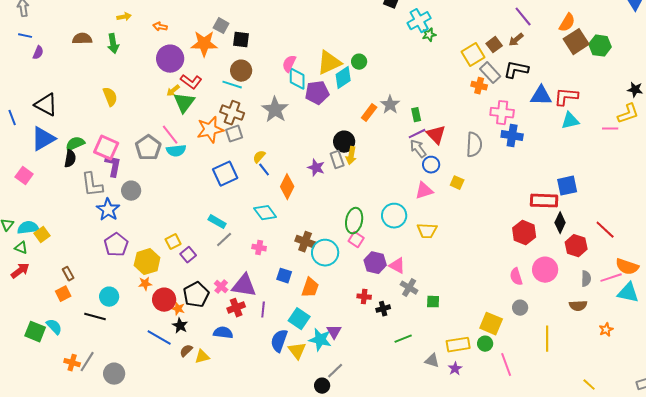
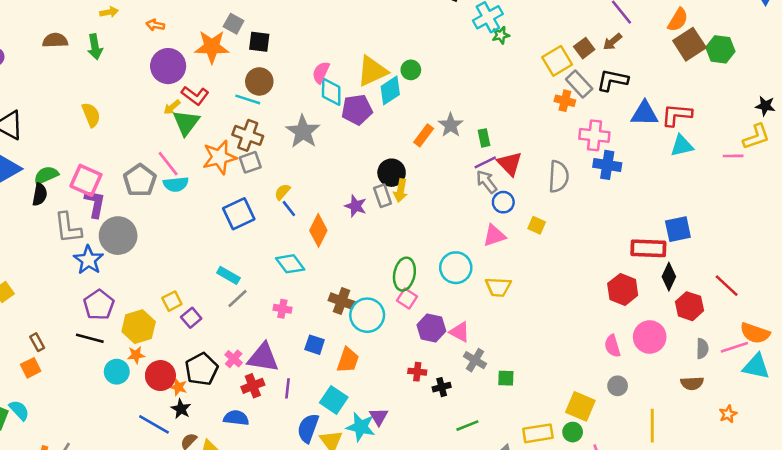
gray circle: (131, 191) -> (118, 236), size x1.5
cyan circle: (109, 297) -> (117, 372), moved
black line: (95, 317) -> (90, 338), moved

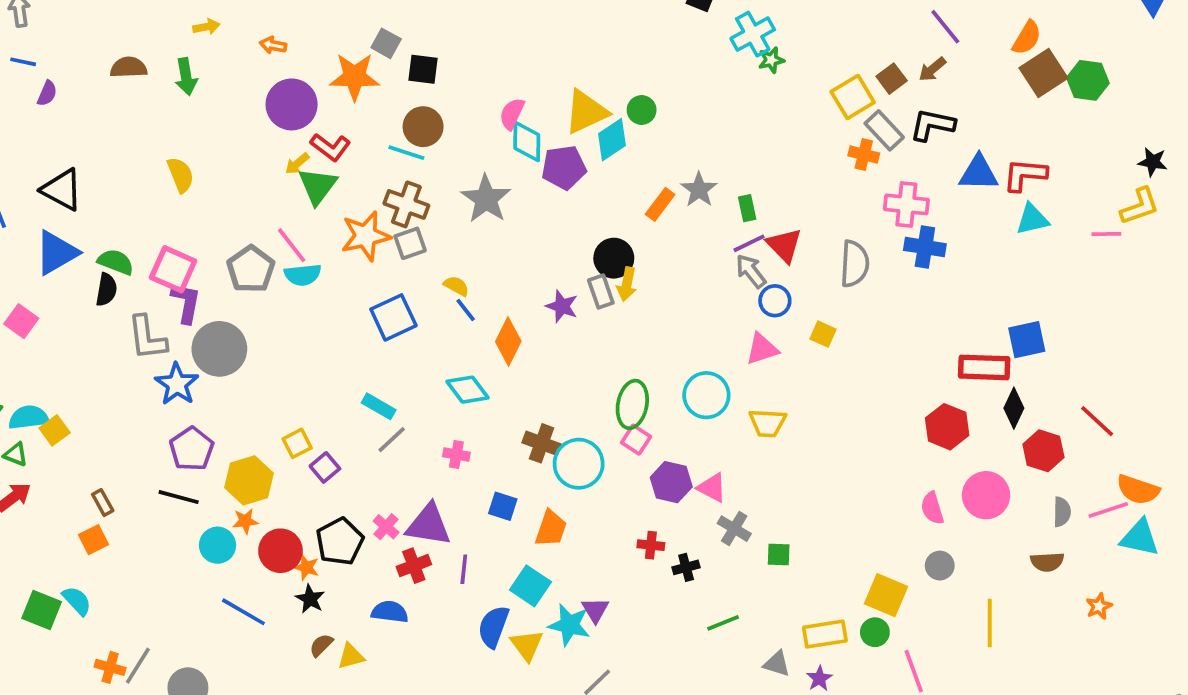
green semicircle: (46, 175) -> (116, 262), turned 45
yellow semicircle: (282, 192) -> (456, 286), turned 78
blue line: (154, 424) -> (243, 612), moved

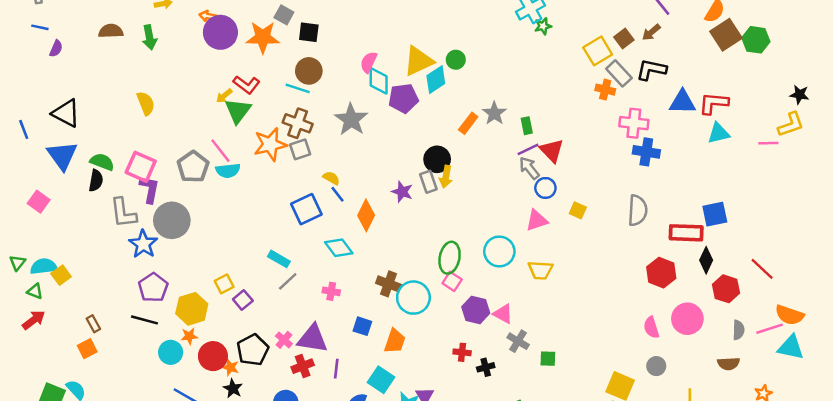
purple circle: (292, 104) -> (220, 32), moved
blue triangle: (56, 253) -> (62, 156), turned -36
gray semicircle: (855, 264) -> (638, 210), moved
blue square: (393, 317) -> (306, 209), moved

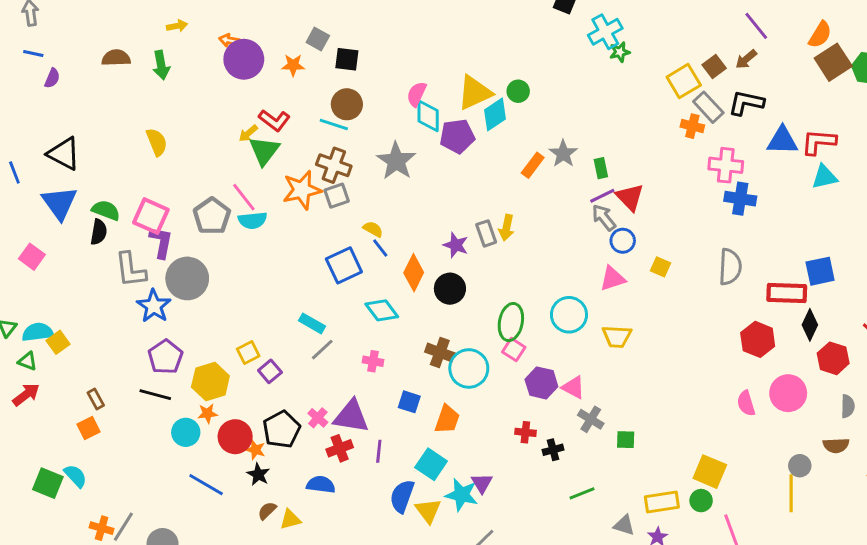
orange star: (263, 37) -> (293, 65), size x0.6
black circle: (437, 159) -> (450, 289), moved
gray circle: (656, 366) -> (800, 466), moved

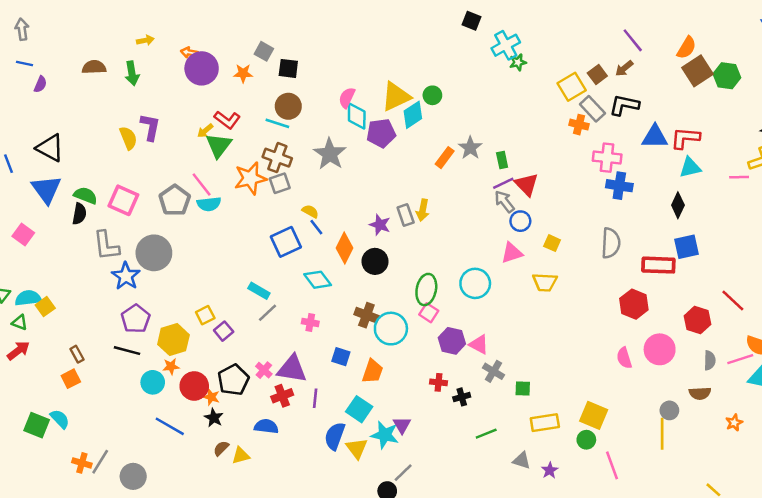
purple L-shape: (161, 242) -> (150, 127), moved
black diamond: (810, 325) -> (678, 205), moved
yellow trapezoid: (617, 337) -> (545, 282), moved
yellow rectangle: (662, 502) -> (545, 423), moved

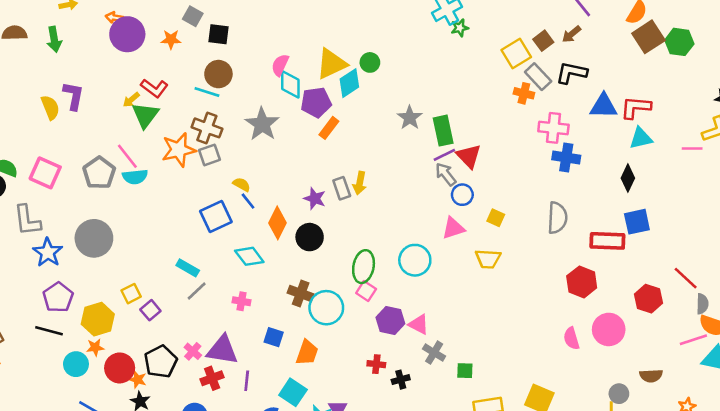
orange rectangle: (445, 158) -> (329, 128), moved
green rectangle: (502, 160) -> (443, 131), size x1.6
gray circle: (154, 253) -> (94, 238), moved
gray semicircle: (710, 360) -> (702, 304), moved

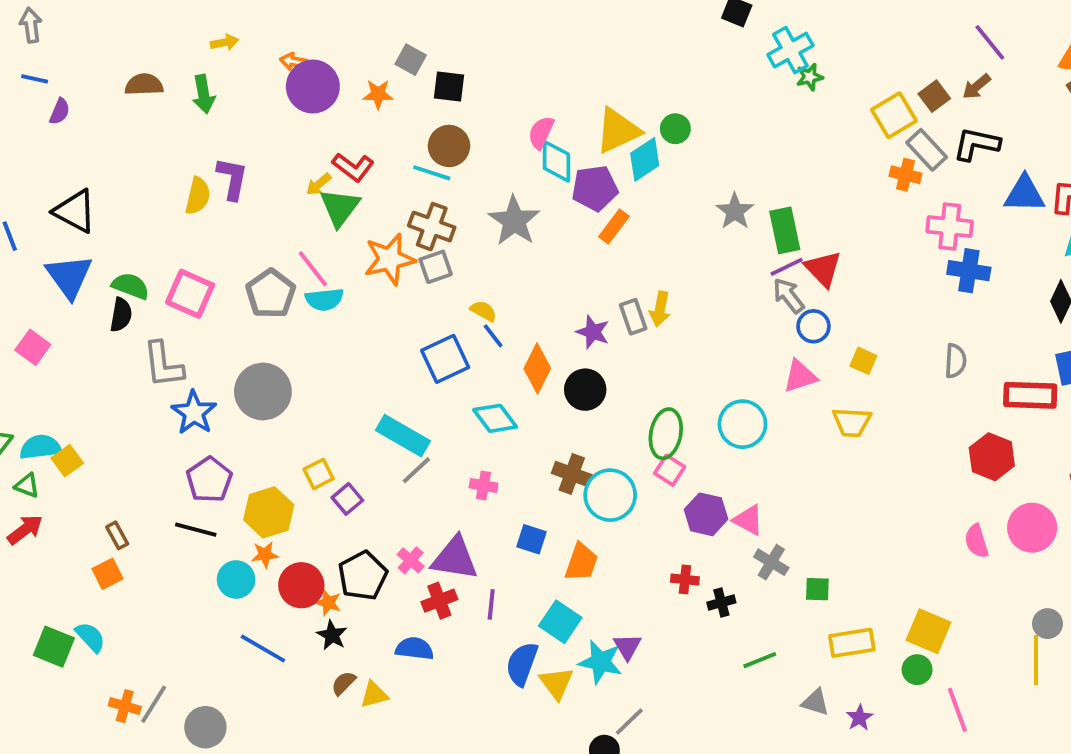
yellow semicircle: (50, 107) -> (198, 196), turned 35
gray semicircle: (557, 218) -> (955, 361), size x0.7
cyan rectangle: (188, 268) -> (403, 436), size x1.5

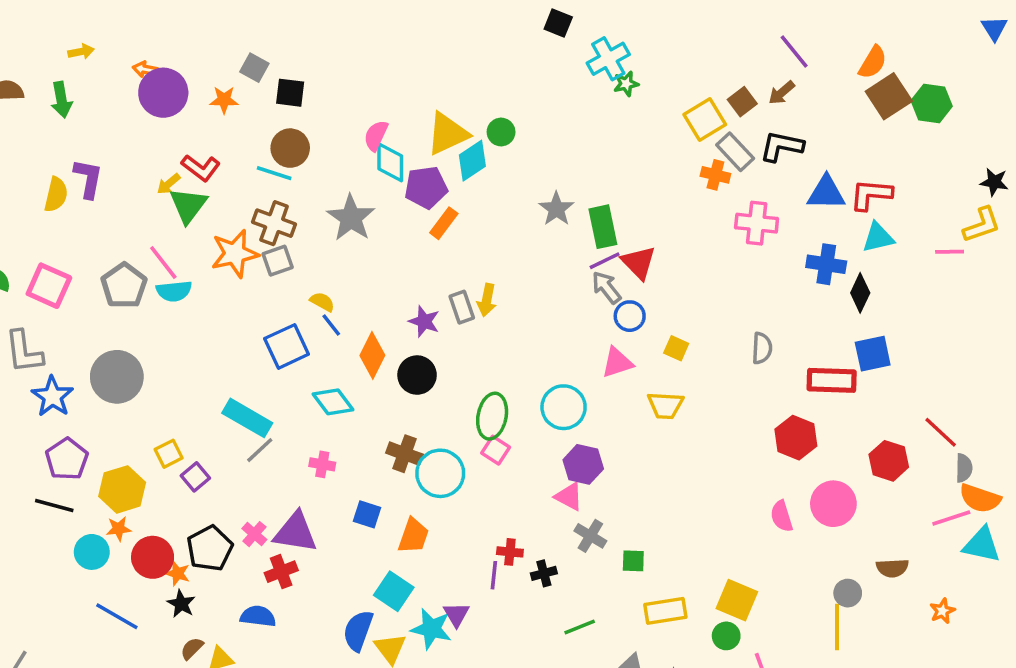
blue cross: (969, 271) -> (826, 264), moved
purple hexagon: (706, 514) -> (583, 464), moved
purple line: (491, 604) -> (494, 575), moved

